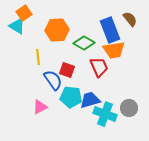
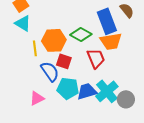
cyan triangle: (17, 26) -> (23, 23), moved
orange hexagon: (57, 30) -> (54, 40), moved
cyan cross: (105, 114) -> (107, 91), moved, turned 30

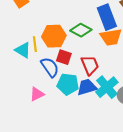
cyan triangle: (23, 23) -> (23, 50), moved
red trapezoid: (96, 58) -> (90, 65), moved

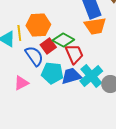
green diamond: (81, 30) -> (63, 40), moved
red square: (64, 57) -> (48, 46), turned 35

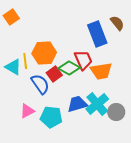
orange trapezoid: (95, 26) -> (101, 71), moved
red trapezoid: (74, 54) -> (83, 60), moved
cyan pentagon: (52, 73) -> (51, 117), moved

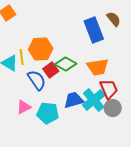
red trapezoid: (83, 60) -> (109, 89), moved

